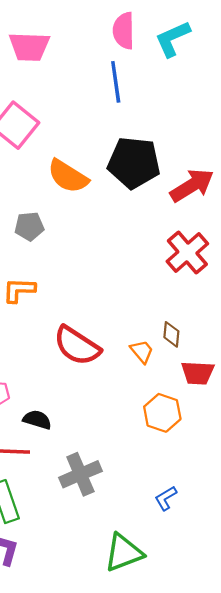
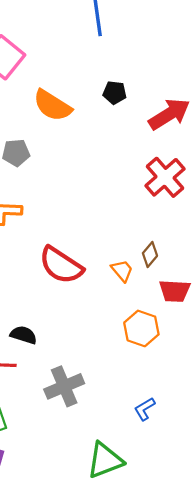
black pentagon: (134, 163) -> (115, 93), size x0.5
brown diamond: (171, 334) -> (150, 254), turned 35

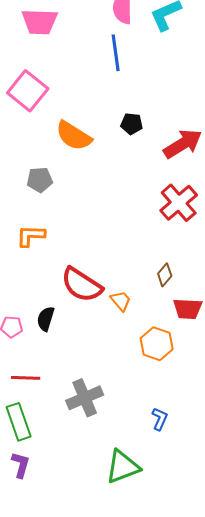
orange trapezoid: (122, 271) -> (121, 301), moved
black semicircle: (23, 335) -> (46, 319), moved, turned -90
blue L-shape: (145, 409) -> (160, 419), turned 145

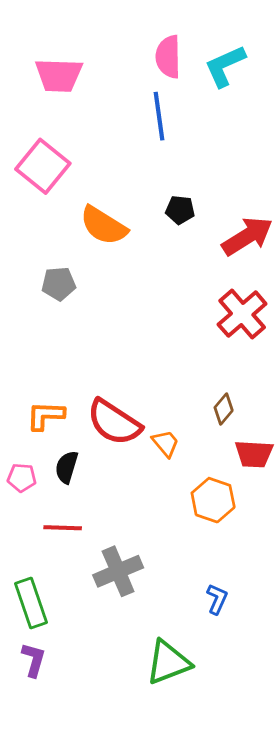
orange L-shape: (31, 236) -> (45, 416), moved
red line: (26, 378) -> (63, 528), moved

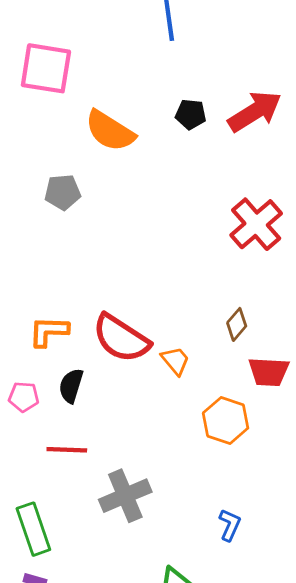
pink square: (43, 166) -> (46, 68), turned -30
red arrow: (247, 236) -> (255, 111), moved

